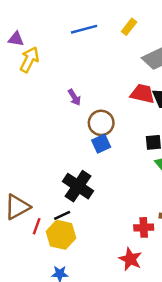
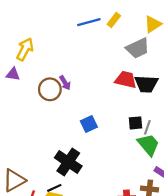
blue line: (84, 29) -> (89, 22), moved
purple triangle: (16, 39) -> (13, 74), moved
brown circle: (101, 123) -> (50, 89), moved

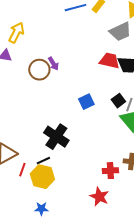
black square: (135, 123) -> (118, 101), turned -32
blue square: (89, 124) -> (86, 102), moved

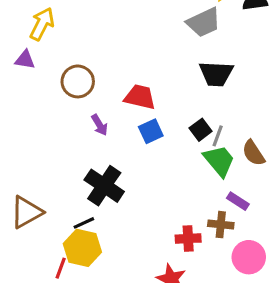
red trapezoid: (109, 61) -> (140, 97), moved
purple arrow: (53, 64) -> (100, 125), moved
red line: (22, 170) -> (61, 268), moved

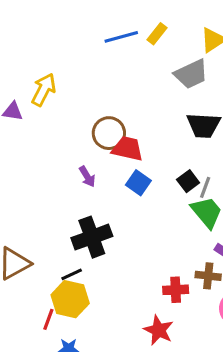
yellow arrow: (42, 24) -> (44, 90), moved
brown circle: (78, 81) -> (109, 133), moved
blue square: (151, 131) -> (138, 183), turned -30
black cross: (104, 186) -> (92, 237), turned 36

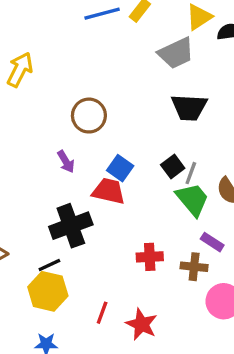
red trapezoid: (128, 149) -> (109, 191), moved
red cross: (176, 290) -> (150, 257), moved
red line: (48, 319) -> (102, 313), moved

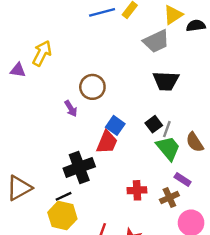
purple arrow: (66, 162) -> (71, 109), moved
red trapezoid: (109, 191) -> (107, 142), turned 100
brown cross: (194, 267) -> (169, 198), turned -30

